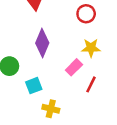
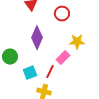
red circle: (86, 14) -> (62, 14), moved
red line: (91, 84) -> (50, 72), moved

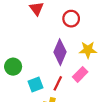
purple diamond: (37, 38) -> (60, 52), moved
pink rectangle: (63, 58) -> (80, 74), moved

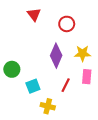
pink rectangle: (80, 74) -> (87, 77), moved, turned -40
red line: (58, 83) -> (66, 85), moved

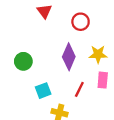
green circle: (12, 69) -> (23, 61), moved

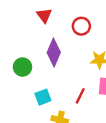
purple diamond: (69, 57) -> (54, 53), moved

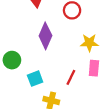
green circle: (22, 67) -> (12, 60), moved

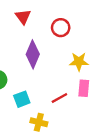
red line: (71, 77) -> (59, 98), turned 35

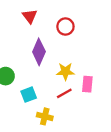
yellow star: (79, 62) -> (65, 71), moved

